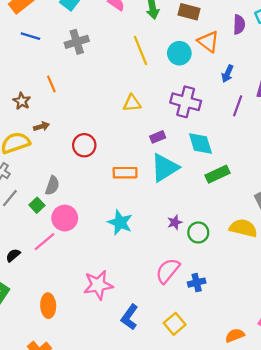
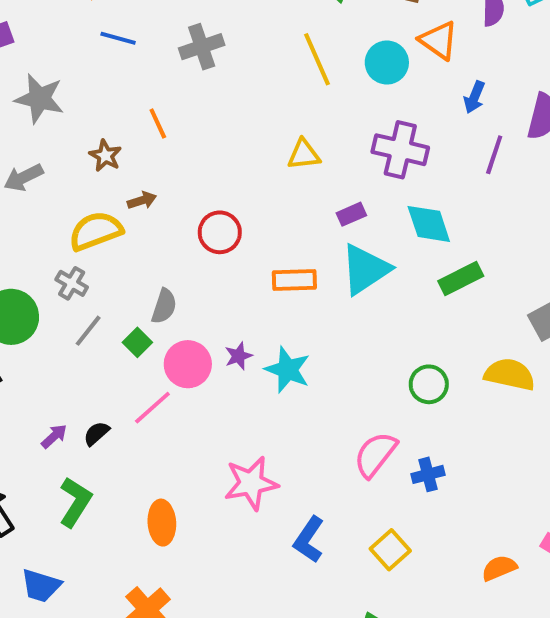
purple star: (175, 222) -> (239, 356), moved

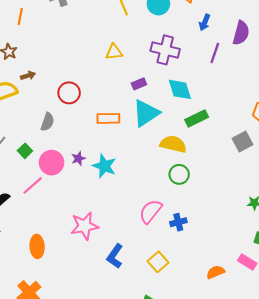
orange line: (158, 123) -> (20, 16), moved, turned 35
gray semicircle: (164, 306) -> (48, 122), moved
yellow semicircle: (510, 374) -> (173, 144), moved

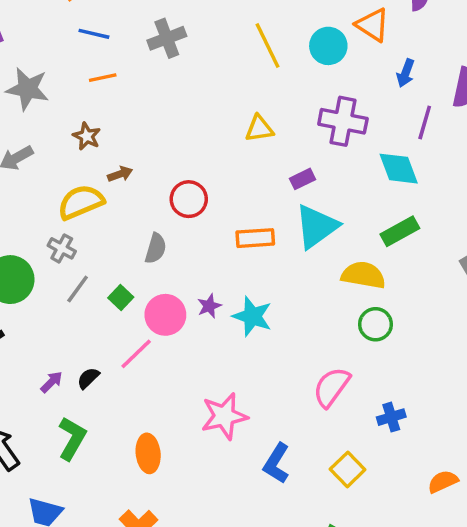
orange line: (20, 16) -> (103, 78), turned 70
cyan diamond: (180, 89) -> (399, 169), moved
blue cross: (178, 222) -> (391, 417), moved

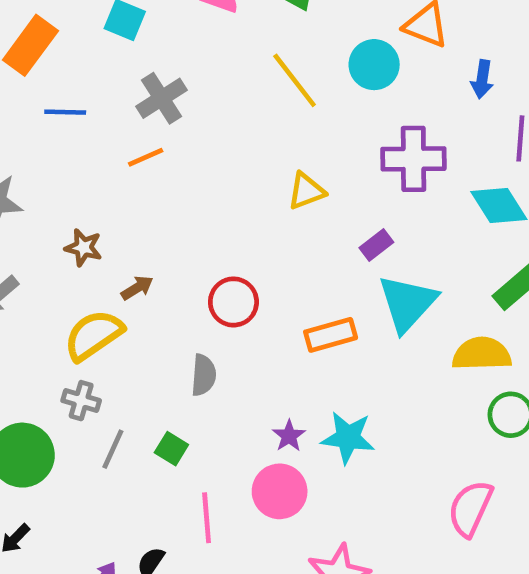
orange line: (103, 78) -> (146, 157), moved
pink circle: (165, 315) -> (280, 491), moved
pink line: (136, 354) -> (207, 518), turned -39

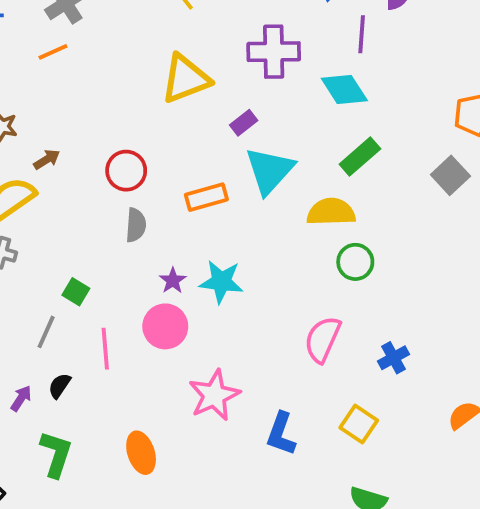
yellow triangle: (306, 191) -> (186, 79), size x1.6
gray semicircle: (204, 375) -> (136, 225), moved
gray line: (113, 449) -> (46, 332), moved

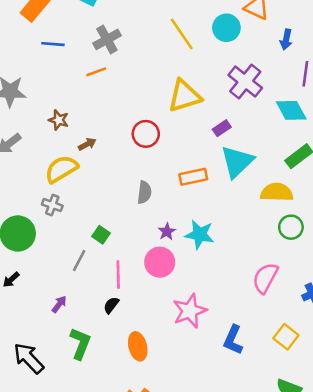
purple cross: (274, 52) -> (245, 82), turned 36
red circle: (126, 171) -> (146, 134), moved
black semicircle: (60, 386) -> (111, 305), moved

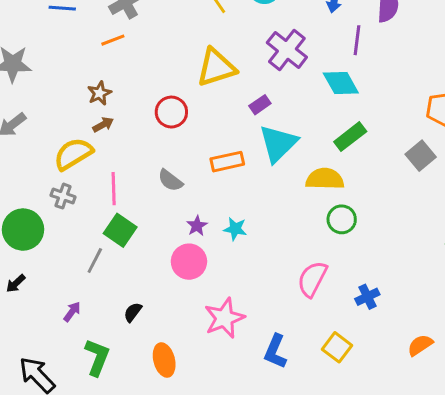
brown star: (59, 120) -> (99, 93), moved, turned 30
gray semicircle: (144, 192) -> (170, 180), turned 120
cyan star: (200, 234) -> (235, 229), size x0.7
green square: (101, 235) -> (120, 230), size x1.5
pink line: (118, 274) -> (114, 189), moved

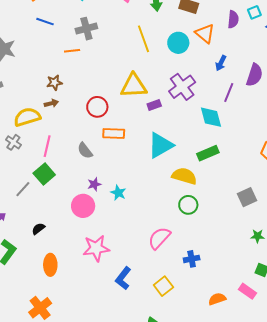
purple rectangle: (260, 105) -> (154, 105), moved
gray square: (421, 156) -> (247, 197), moved
orange rectangle: (227, 162) -> (114, 134), moved

